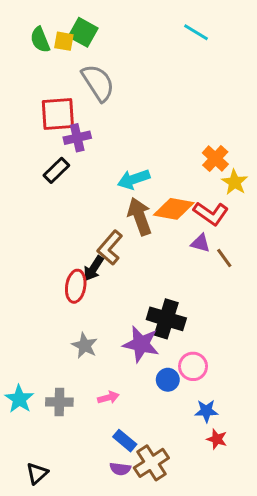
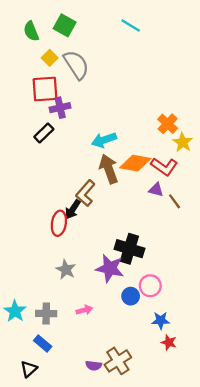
cyan line: (196, 32) -> (131, 25), moved
yellow square: (64, 41) -> (50, 58), moved, turned 35
blue rectangle: (125, 441) -> (43, 344), moved

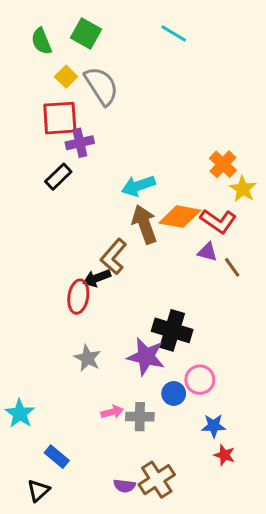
black arrow: (73, 209) -> (97, 278), turned 36
gray cross: (46, 313) -> (140, 417), moved

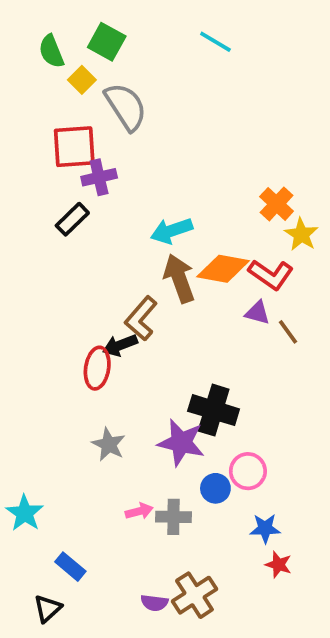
yellow square: (66, 77) -> (82, 80), moved

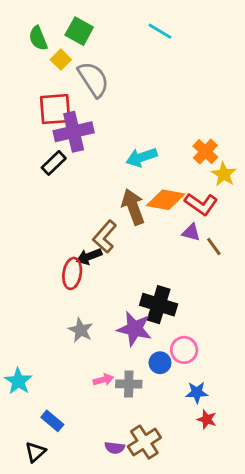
purple cross: (99, 177) -> (74, 132), size x1.5
cyan arrow: (172, 231) -> (142, 157), moved

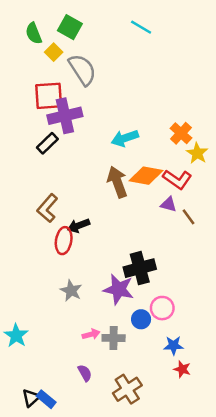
brown L-shape: (105, 237) -> (47, 208), moved
black cross: (159, 305) -> (140, 268), turned -32
blue rectangle: (52, 421) -> (46, 399), moved
purple semicircle: (115, 448) -> (85, 373), moved, turned -126

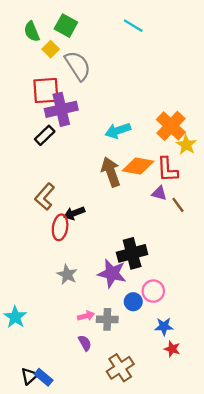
orange cross: (181, 133) -> (171, 126), size x1.4
red L-shape: (177, 179) -> (167, 170), turned 52
purple semicircle: (85, 373) -> (85, 343), moved

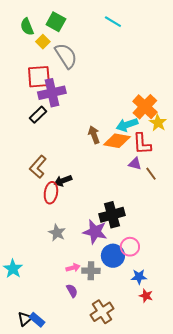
cyan arrow: (118, 131) -> (127, 125), moved
brown arrow: (111, 172) -> (94, 135), moved, size x0.7
blue circle: (133, 302) -> (113, 256), size x1.5

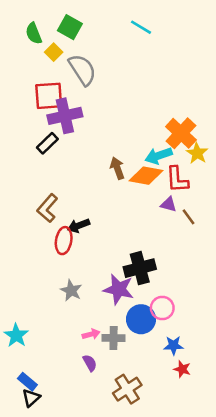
blue rectangle: (37, 320) -> (27, 382), moved

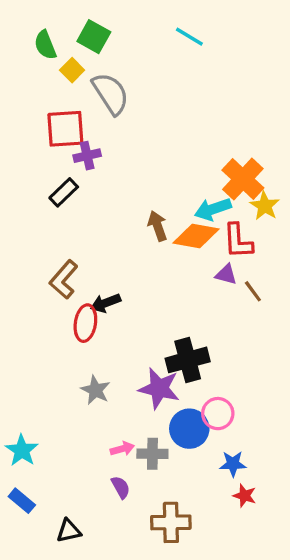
purple cross: (65, 116) -> (87, 156), size x0.6
blue rectangle: (27, 382) -> (22, 501), moved
brown cross: (127, 389) -> (171, 522), turned 32
black triangle: (31, 398) -> (69, 531), moved, turned 30

